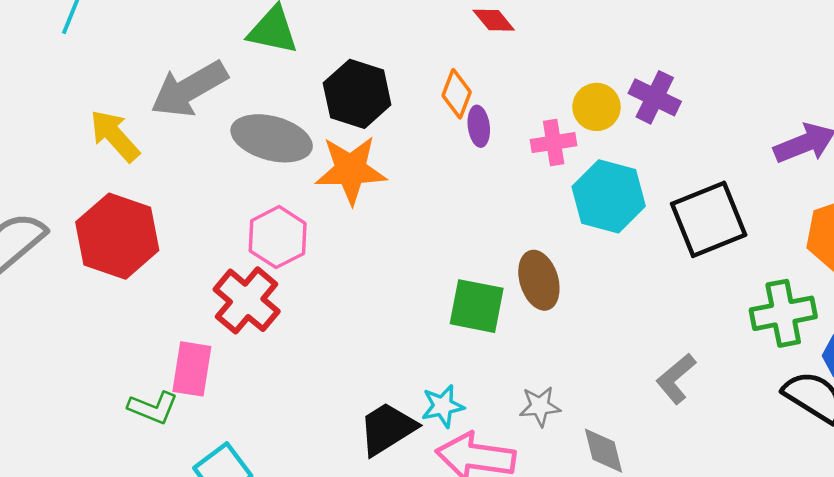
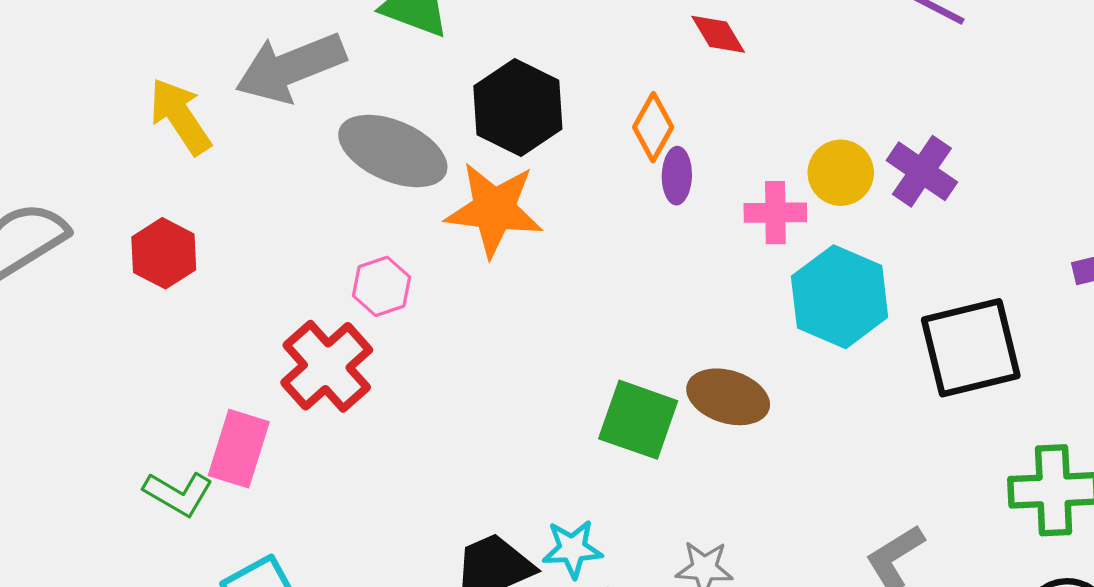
red hexagon: (117, 236) -> (164, 253), size x0.6
pink hexagon: (278, 237) -> (381, 286), size x0.7
brown ellipse: (539, 280) -> (728, 397), turned -64

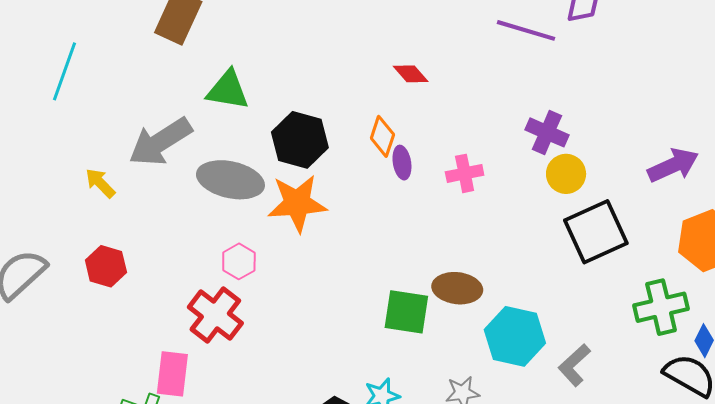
yellow arrow: (180, 116) -> (100, 183), size x0.7
yellow circle: (841, 173) -> (566, 174), moved
cyan hexagon: (840, 297) -> (515, 336), moved

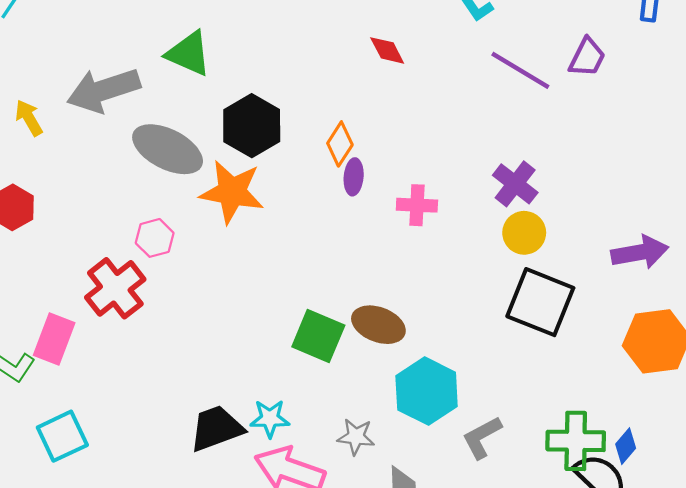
red diamond: (411, 74) -> (387, 50), moved
black square: (596, 232) -> (540, 302), turned 32
green cross: (661, 307) -> (576, 441), moved

